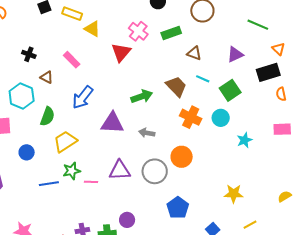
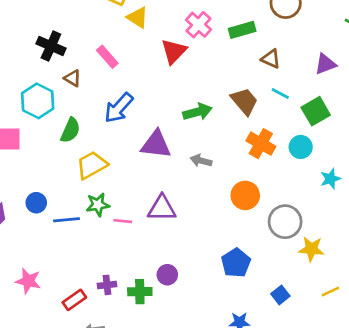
black cross: (29, 54) -> (51, 46), size x1.5
blue circle: (27, 152) -> (36, 203), moved
gray circle: (155, 171) -> (285, 222), moved

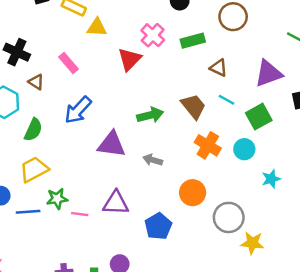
yellow triangle: (138, 17) -> (97, 27), turned -30
purple triangle: (325, 64) -> (268, 73), size x1.4
yellow trapezoid: (92, 165) -> (34, 169), moved
blue pentagon: (236, 263) -> (158, 226), moved

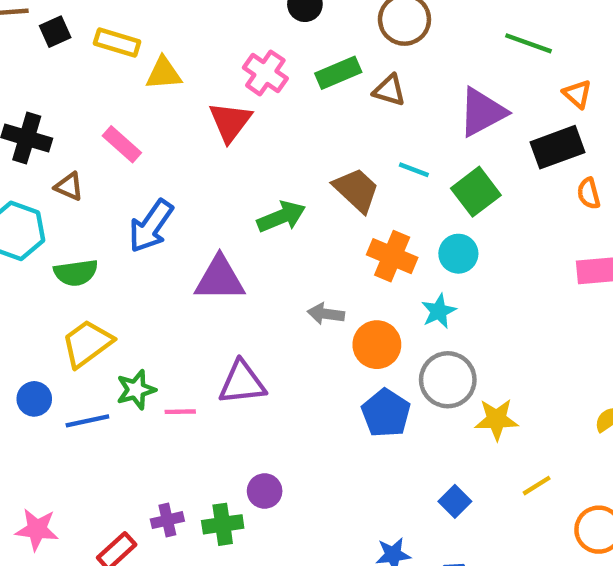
brown triangle: (219, 68) -> (389, 90), moved
green semicircle: (33, 130) -> (76, 273), turned 65
gray arrow: (153, 160) -> (326, 314), moved
cyan star: (271, 179) -> (439, 311), moved
blue pentagon: (158, 226) -> (386, 413), moved

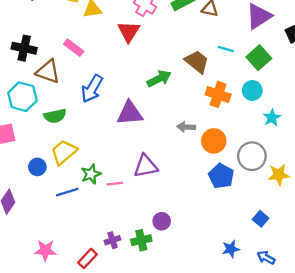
brown triangle: (69, 186) -> (48, 72), size x1.6
cyan star: (439, 311) -> (272, 118), moved
blue circle: (34, 399) -> (37, 167), moved

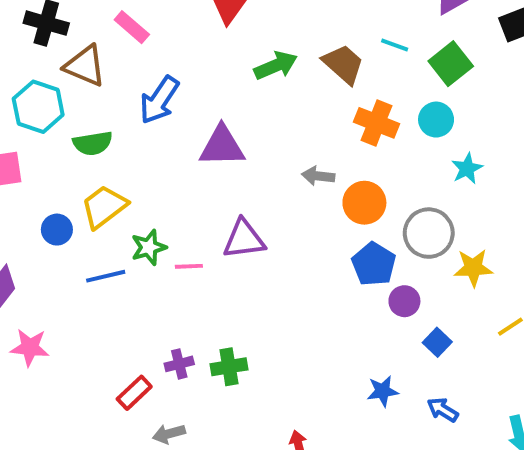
green arrow: (159, 79) -> (276, 66), moved
purple circle: (162, 221) -> (404, 301), moved
pink star: (45, 250) -> (30, 347), moved

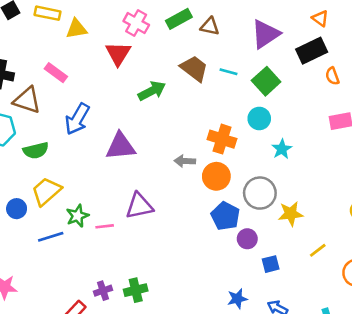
brown trapezoid: (343, 64) -> (194, 68), moved
orange cross: (377, 123) -> (222, 139), moved
blue square: (437, 342) -> (271, 264), turned 36

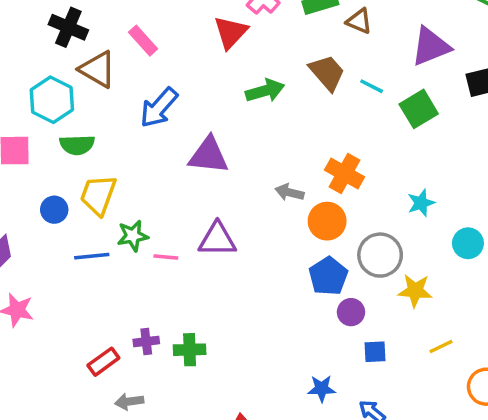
cyan circle: (259, 118) -> (468, 243), moved
green semicircle: (36, 150) -> (77, 145), moved
yellow trapezoid: (46, 191) -> (98, 195), turned -40

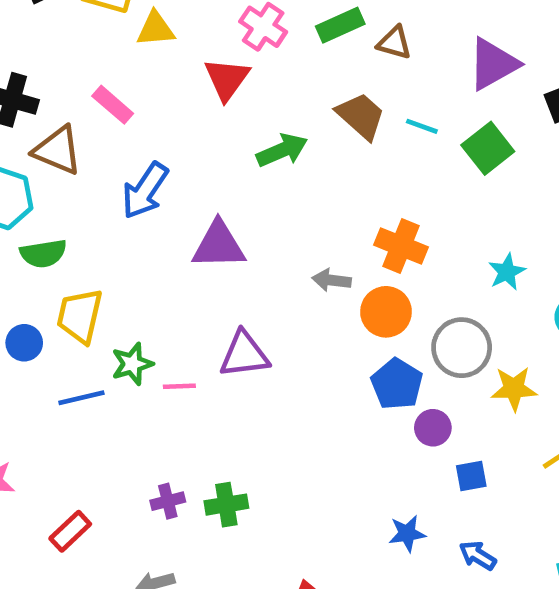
red rectangle: (103, 362) -> (70, 531), moved

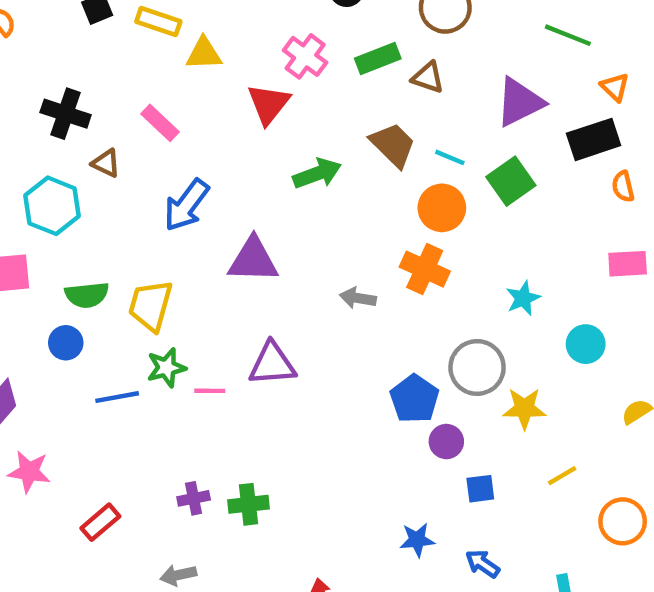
brown triangle: (58, 150) -> (106, 163), size x0.6
green semicircle: (43, 253) -> (87, 295), moved
orange circle: (386, 312) -> (442, 208), moved
yellow trapezoid: (80, 316) -> (151, 305), moved

